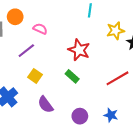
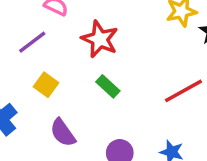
red star: (79, 50) -> (100, 39), moved

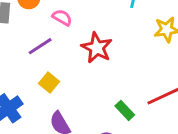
green rectangle: (108, 86) -> (125, 110), moved

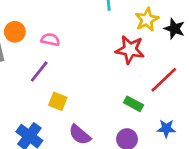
red star: (97, 48) -> (130, 50), moved

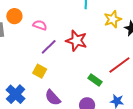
red star: (130, 50) -> (76, 41), moved
purple line: (39, 72) -> (49, 47), moved

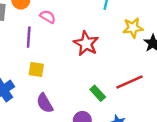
purple line: (49, 47) -> (29, 37), moved, turned -54
yellow square: (40, 71) -> (36, 70), turned -32

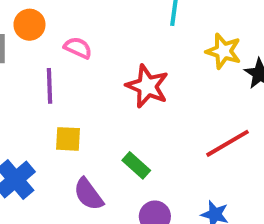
yellow star: (133, 28) -> (223, 51), turned 30
green rectangle: (98, 93) -> (136, 165), moved

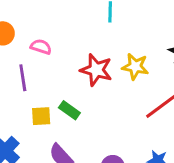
yellow star: (223, 51) -> (135, 67), moved
green rectangle: (136, 165) -> (69, 110), moved

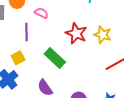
green rectangle: (69, 110) -> (55, 58), size x1.5
yellow square: (41, 116) -> (18, 58), moved, turned -32

